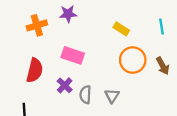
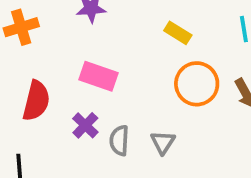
orange cross: (37, 25) -> (21, 27), moved

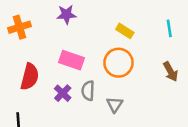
orange circle: (197, 84) -> (118, 63), moved
gray semicircle: (119, 140) -> (88, 91), moved

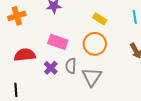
red semicircle: (30, 77) -> (25, 55), turned -110
gray triangle: (115, 105) -> (92, 77), size x1.5

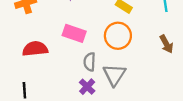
purple cross: (51, 68) -> (87, 87), moved

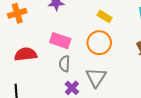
gray semicircle: (90, 62) -> (65, 64), moved

